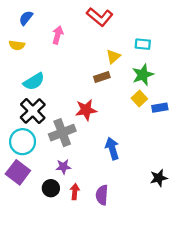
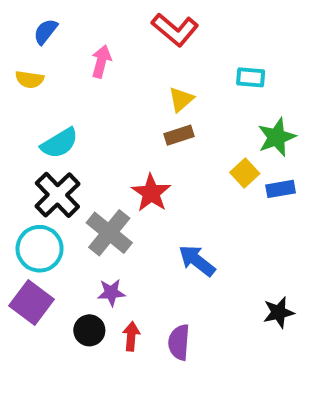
yellow triangle: (113, 57) -> (181, 99), moved
green star: (143, 75) -> (277, 137), moved
red star: (86, 110) -> (151, 193), turned -30
gray cross: (62, 133) -> (109, 233), turned -30
blue arrow: (112, 148) -> (197, 261), turned -35

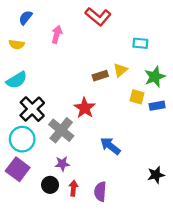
yellow triangle: (181, 99) -> (120, 70), moved
cyan semicircle: (59, 143) -> (17, 80), moved
yellow square: (245, 173) -> (137, 97), turned -32

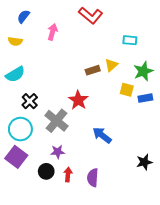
black cross: (32, 109) -> (30, 101), size x0.7

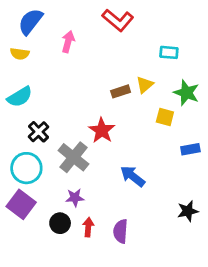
blue semicircle: (23, 16) -> (30, 22), size x1.5
green star: (143, 71) -> (186, 93), turned -30
blue rectangle: (145, 98) -> (190, 149), moved

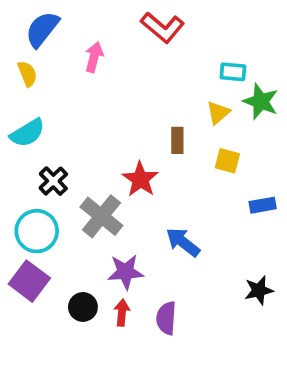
yellow semicircle: (20, 54) -> (27, 74), turned -120
yellow triangle: (145, 85) -> (218, 113), moved
brown rectangle: (121, 91) -> (177, 140), moved, turned -72
green star: (186, 93) -> (261, 101), moved
purple star: (75, 198) -> (126, 272), moved, size x1.4

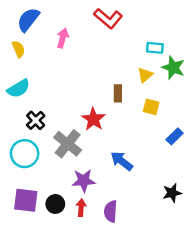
blue rectangle: (263, 205) -> (175, 136), turned -35
purple square: (29, 281) -> (26, 200), moved, turned -30

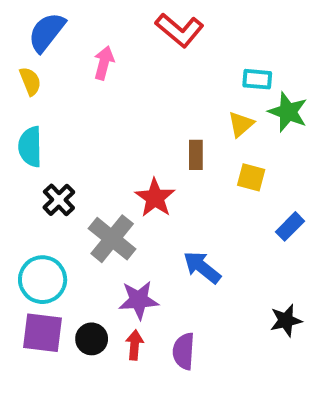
cyan semicircle: (18, 88) -> (30, 147), turned 120
cyan circle: (25, 154) -> (43, 280), moved

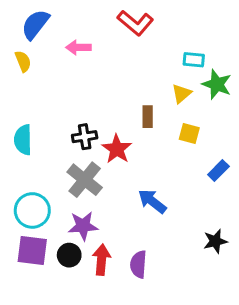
pink arrow: (104, 63) -> (78, 47), turned -105
cyan semicircle: (30, 147) -> (23, 140), moved
black cross: (59, 200) -> (85, 137), moved, turned 35
purple star: (139, 300) -> (83, 226), moved
red arrow: (135, 345) -> (101, 260), size x1.4

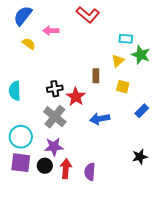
yellow semicircle: (23, 61) -> (29, 44), moved, turned -32
blue arrow: (152, 201) -> (100, 119), moved, turned -48

